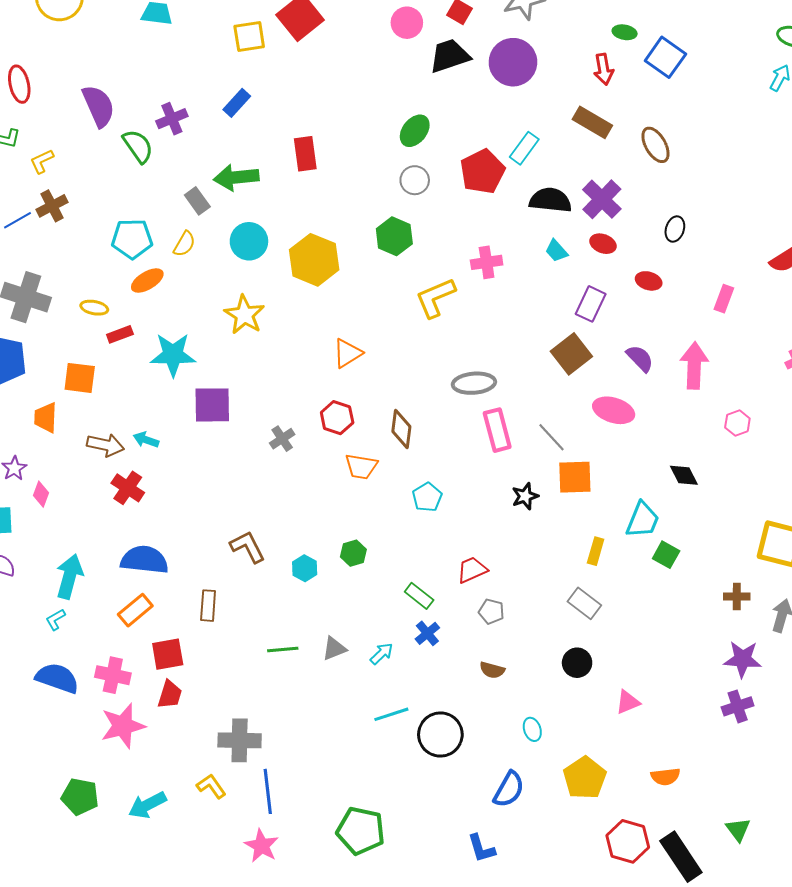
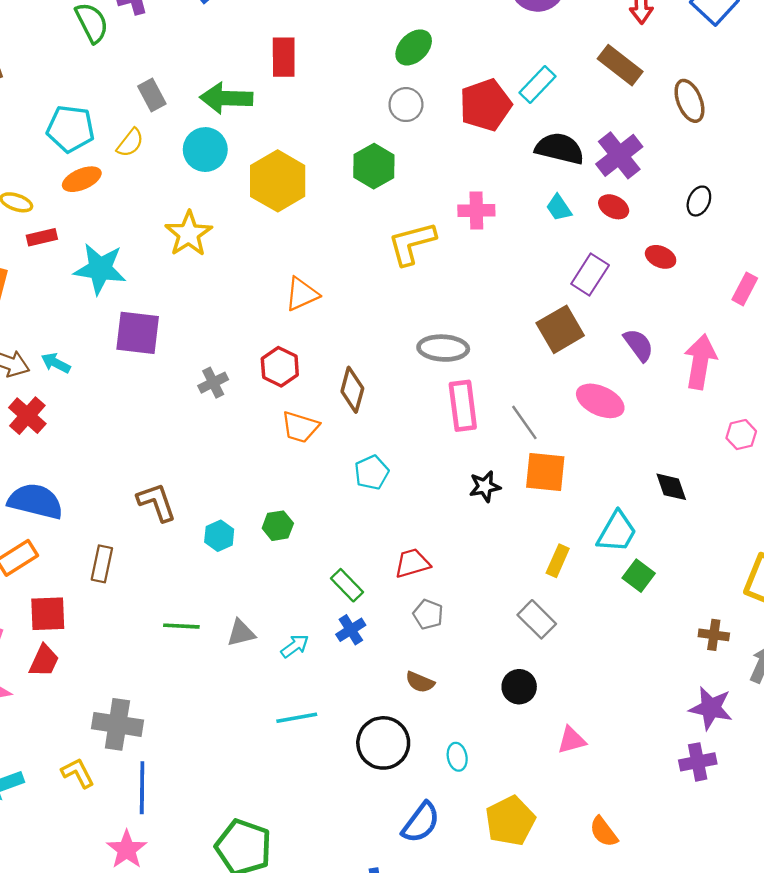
green arrow: (236, 177) -> (226, 98), moved
black circle: (440, 735) -> (383, 743), moved
orange semicircle: (665, 777) -> (604, 832), turned 52

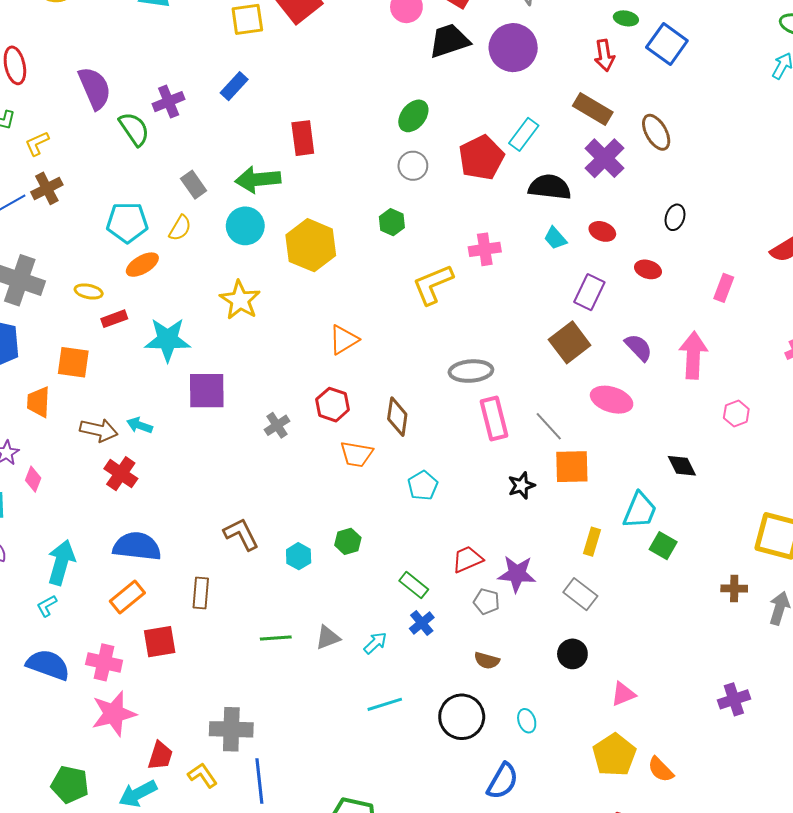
purple cross: (619, 155) -> (604, 158), moved
green hexagon: (374, 166) -> (392, 222), size x0.7
red trapezoid: (44, 661) -> (160, 756), moved
purple star: (711, 708) -> (517, 574), moved
yellow pentagon: (510, 821) -> (614, 755), moved

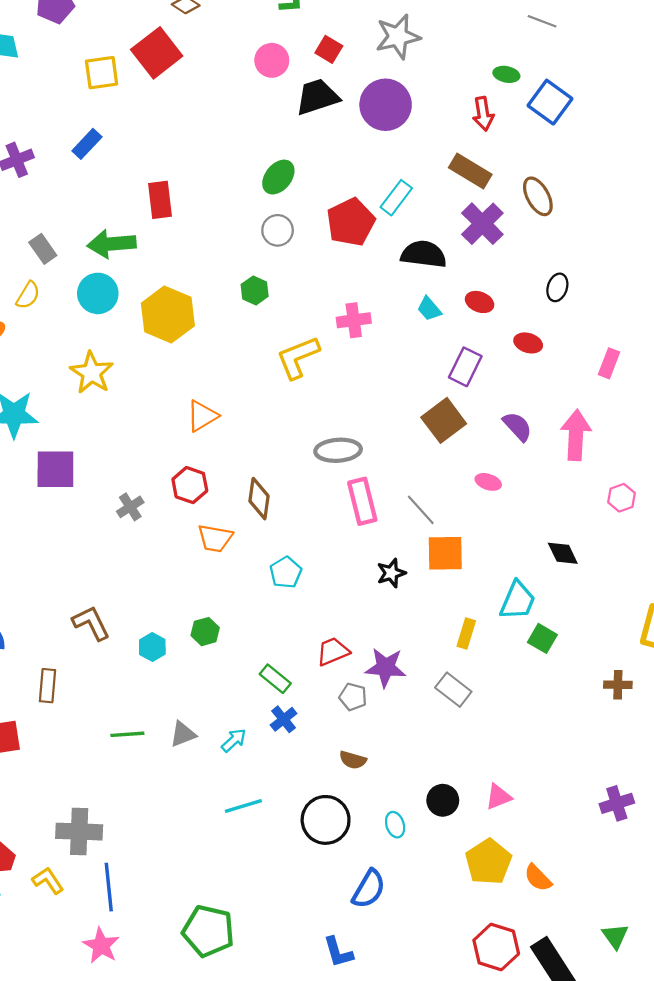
pink ellipse: (612, 400) -> (488, 482), size x0.6
black circle: (572, 654) -> (443, 800), moved

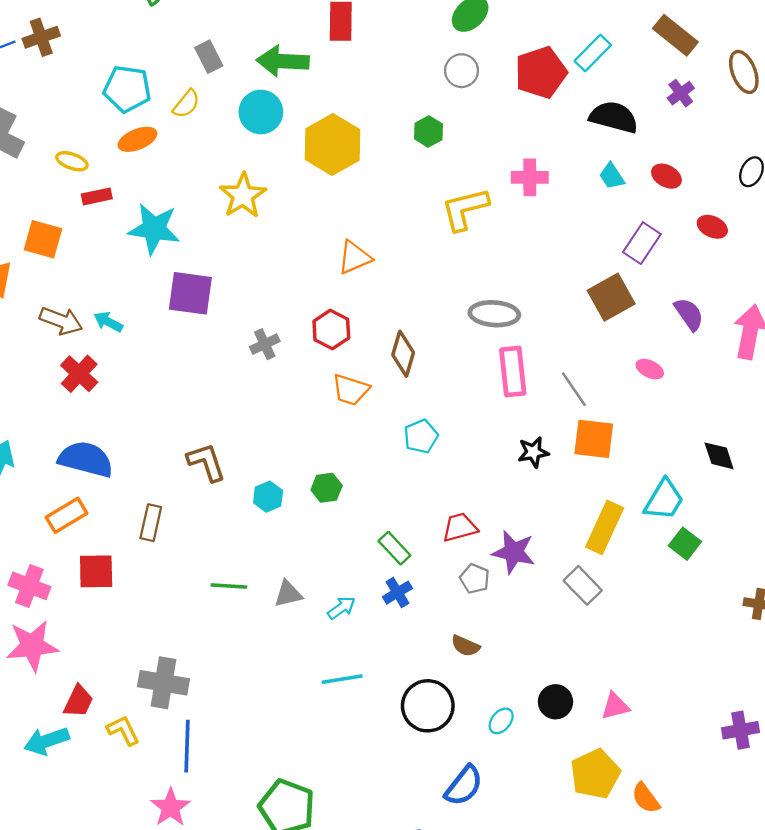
purple cross: (482, 224) -> (681, 93), size x0.6
yellow rectangle: (466, 633) -> (605, 527), size x1.6
cyan ellipse: (395, 825) -> (501, 721), turned 50

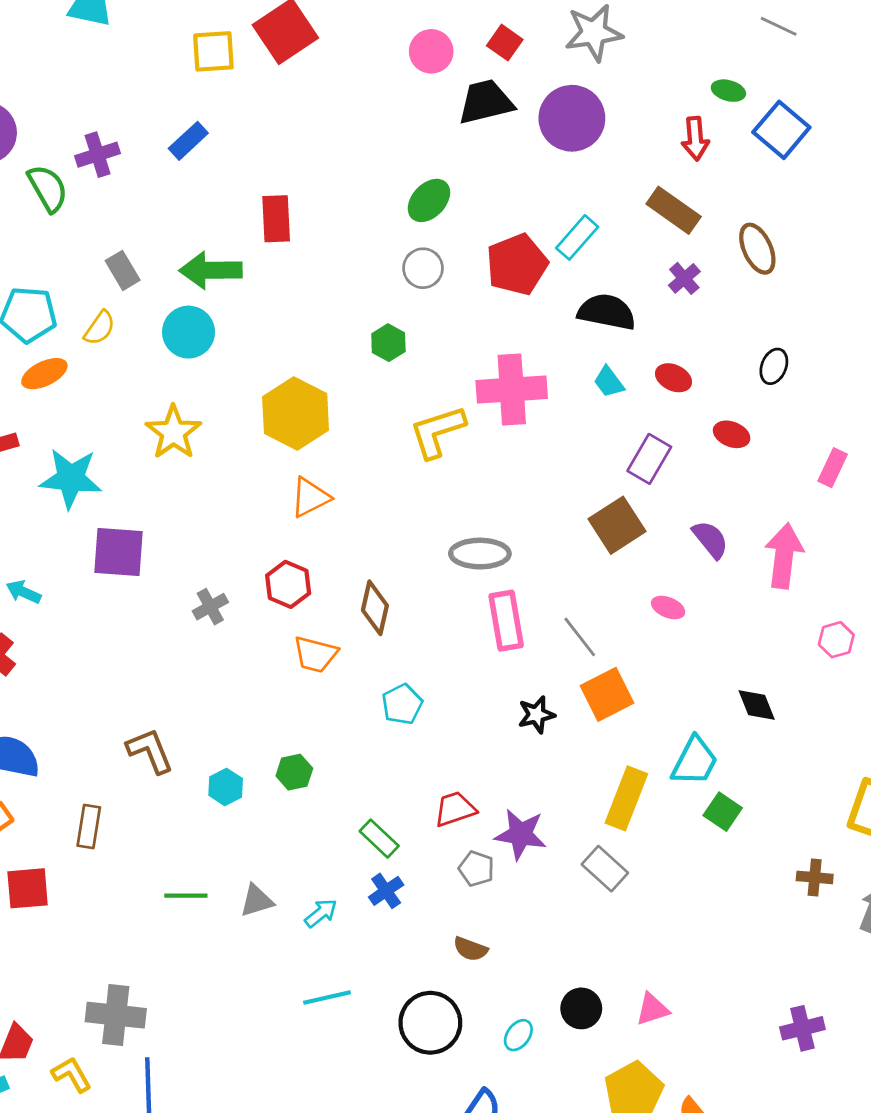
yellow hexagon: (332, 145) -> (296, 413), moved
pink cross: (530, 177) -> (512, 390), size x1.6
orange square: (594, 439) -> (607, 694), turned -30

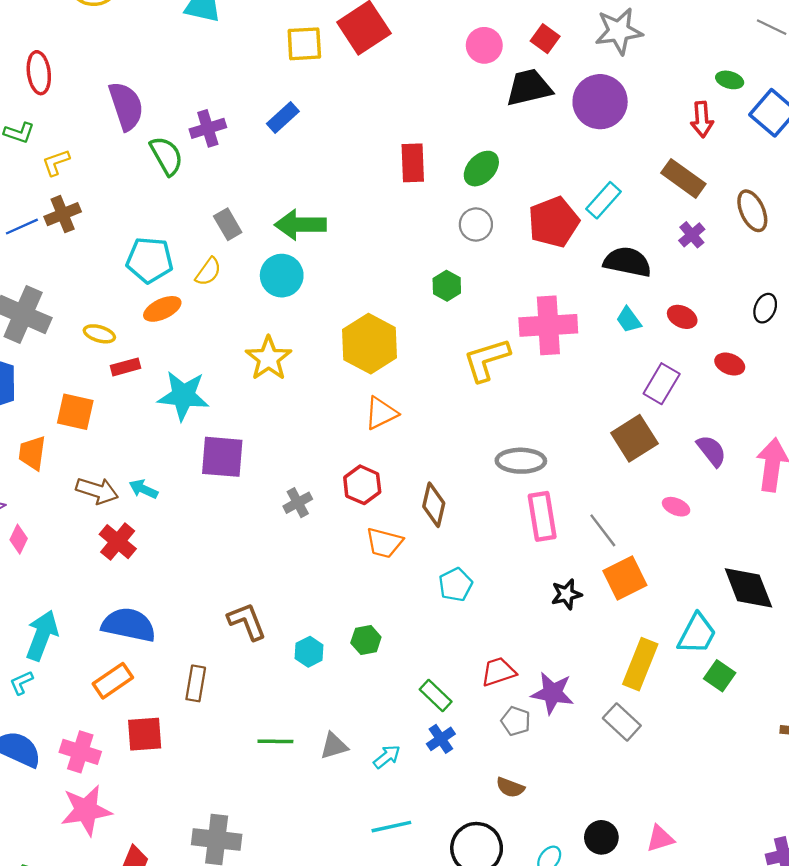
red rectangle: (276, 219) -> (413, 163), moved
black diamond: (757, 705) -> (748, 588), size x1.6

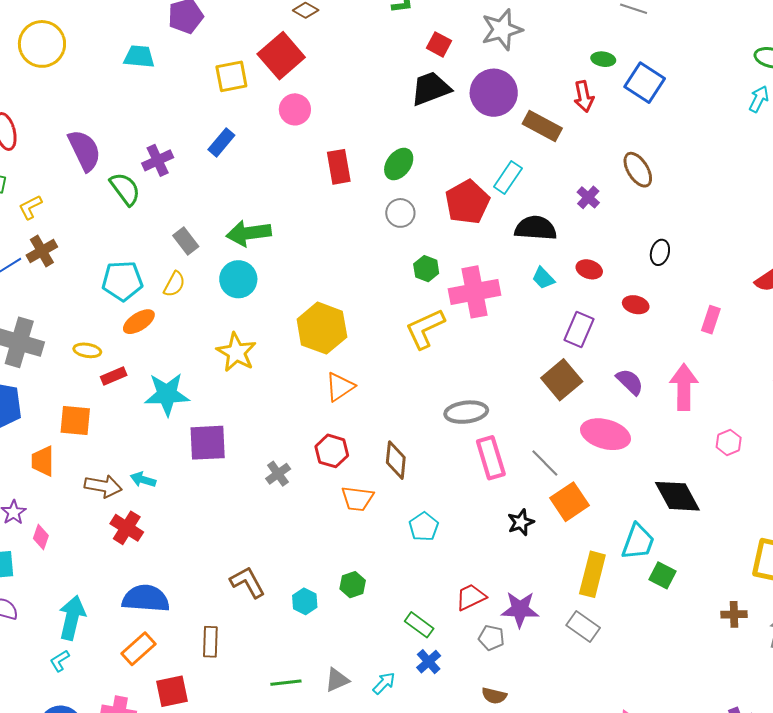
pink circle: (484, 45) -> (295, 109), moved
brown rectangle: (683, 178) -> (542, 126), moved
green hexagon: (447, 286) -> (426, 269), moved
pink ellipse: (676, 507) -> (605, 434), size x2.0

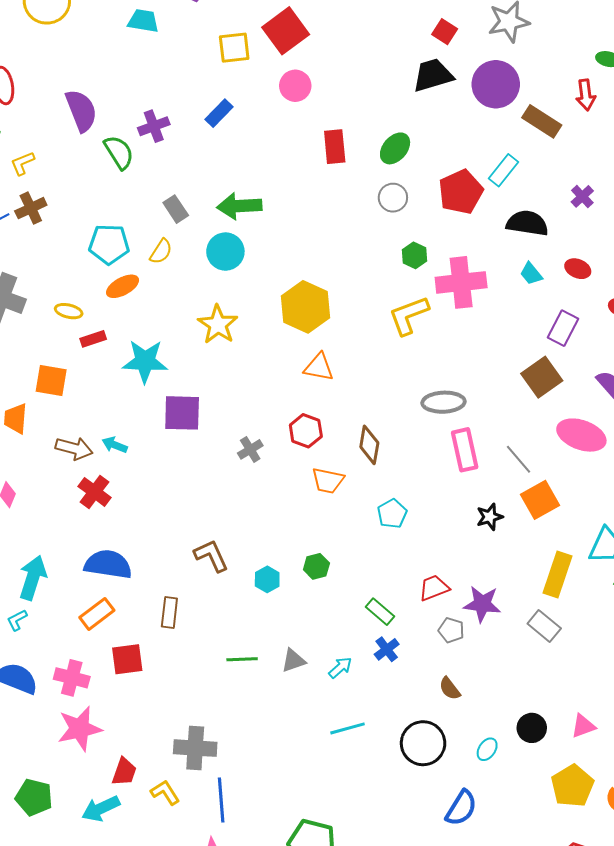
orange triangle: (340, 387) -> (319, 367), turned 40
brown semicircle: (494, 696) -> (450, 689), turned 35

